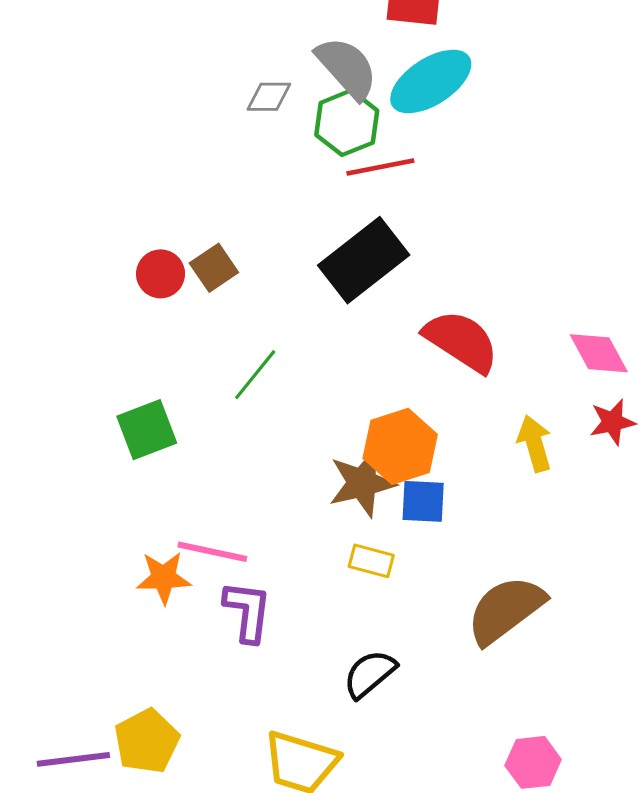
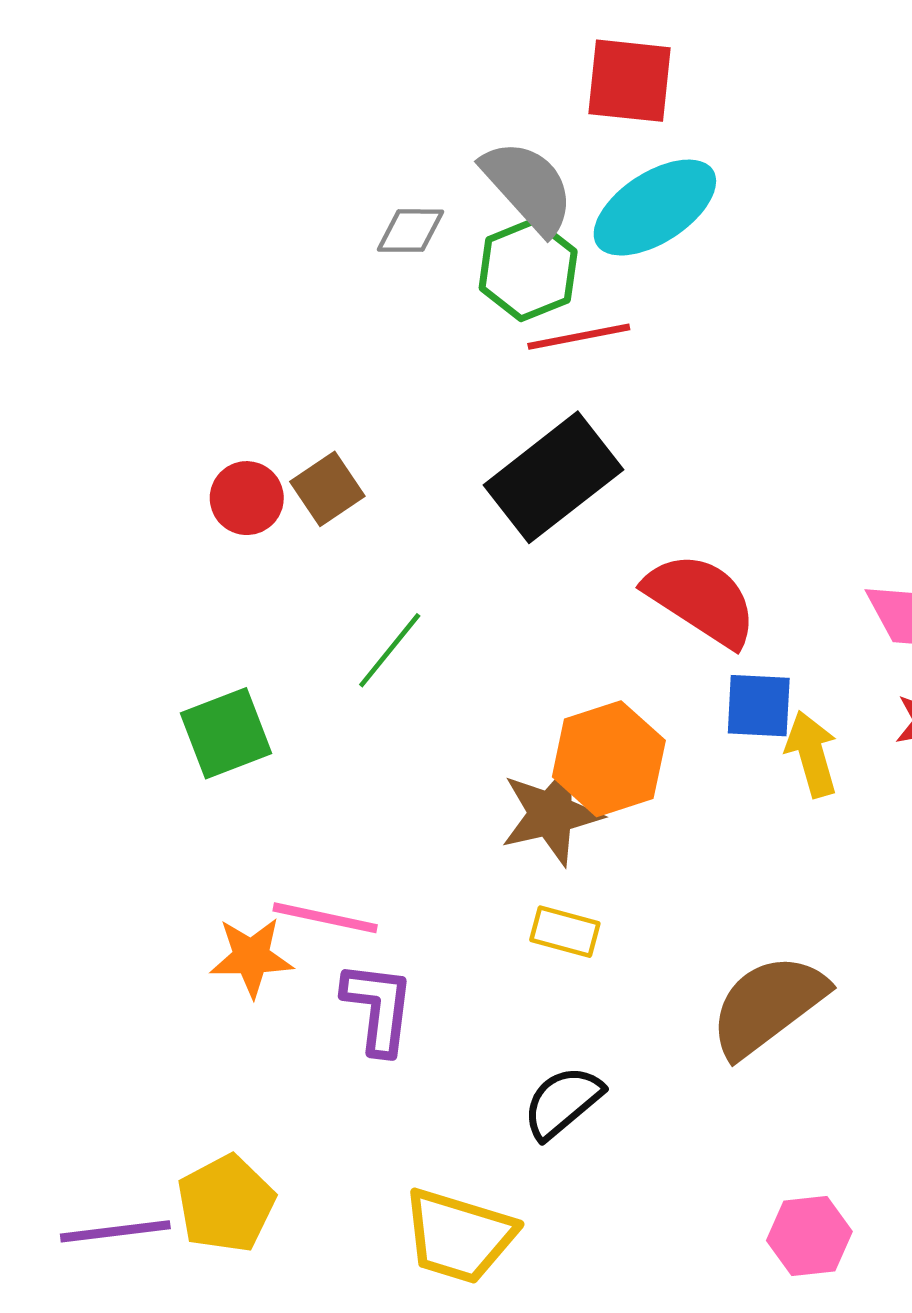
blue square: (423, 501) -> (759, 706), moved

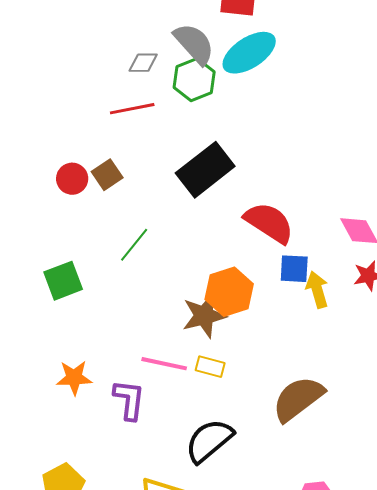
red line: (579, 337) -> (132, 109), moved
pink line: (325, 918) -> (164, 364), moved
black semicircle: (563, 1102) -> (209, 441), size x1.4

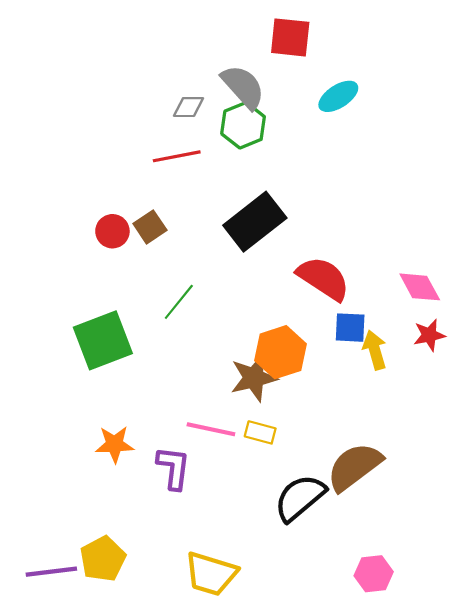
cyan ellipse: (249, 53) -> (338, 96), moved, size x0.7
green square: (63, 281) -> (103, 340), size x1.4
black semicircle: (209, 441) -> (300, 498), moved

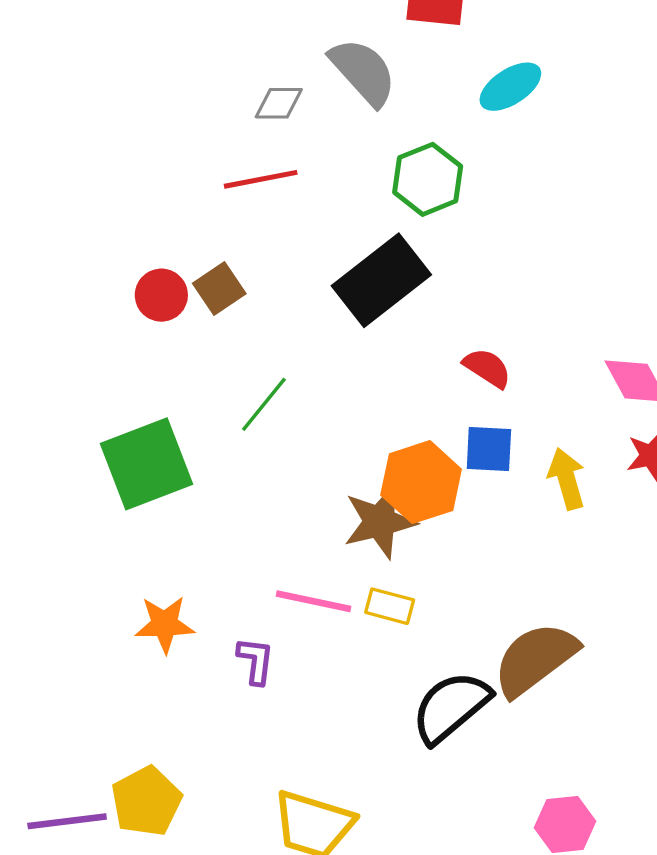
green hexagon: (243, 125) -> (428, 179), moved
red semicircle: (323, 278) -> (487, 368), size x0.6
blue square: (350, 328) -> (489, 449), moved
purple L-shape: (173, 468) -> (256, 661), size x0.7

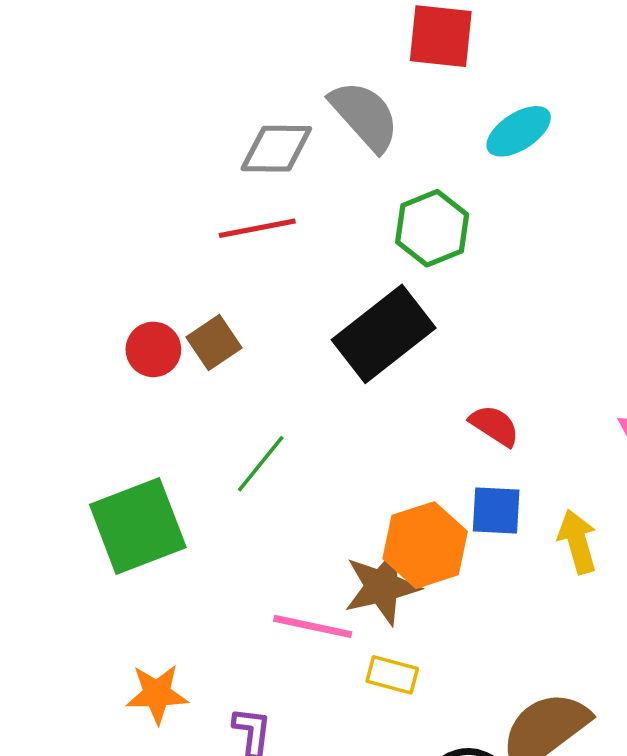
gray diamond: (279, 103) -> (276, 149), size x1.4
pink line: (314, 601) -> (313, 626), moved

